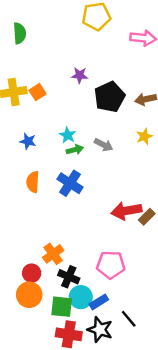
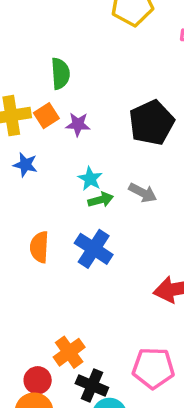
green semicircle: (20, 33) -> (60, 74), moved
purple star: (80, 75) -> (78, 124), moved
blue star: (28, 141) -> (25, 165), moved

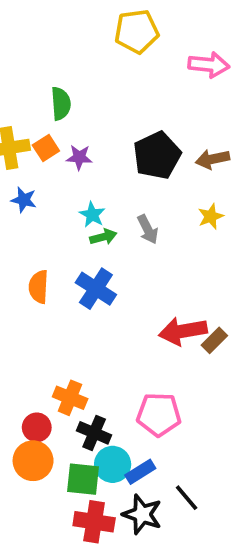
gray arrow: (143, 193) -> (148, 229), turned 36
orange cross: (69, 352) -> (70, 398), turned -32

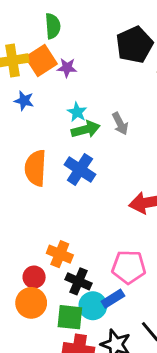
orange square: (46, 148) -> (41, 60), size x1.5
black pentagon: (157, 155) -> (134, 45), moved
green arrow: (103, 237) -> (86, 129), size x1.4
orange semicircle: (39, 287) -> (35, 168), size x1.4
blue rectangle: (140, 472) -> (113, 299), moved

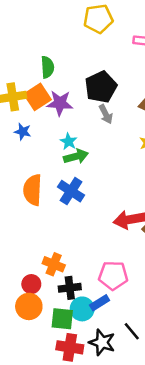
black pentagon: (134, 45) -> (101, 87), moved
purple star: (67, 68) -> (60, 103), size x1.5
gray arrow: (120, 124) -> (106, 114), moved
black cross: (78, 281) -> (70, 288), turned -30

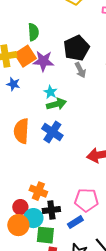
cyan circle: (82, 309) -> (33, 218), moved

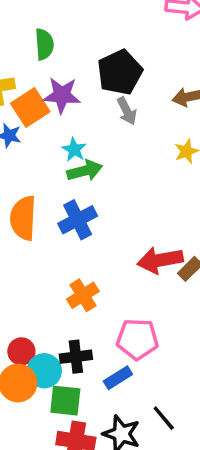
orange square: (25, 56) -> (30, 107), moved
blue cross: (52, 132) -> (78, 220), turned 30
orange cross: (38, 191) -> (83, 295), moved, turned 36

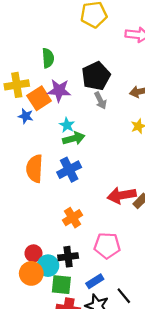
blue rectangle: (118, 378) -> (95, 281), moved

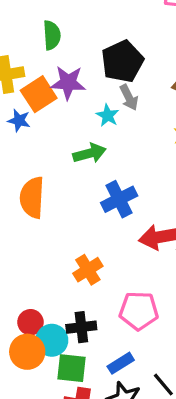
cyan star: (67, 125) -> (108, 116), moved
blue cross: (69, 170) -> (119, 199), moved

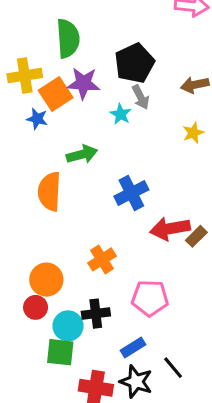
green semicircle: (52, 35) -> (68, 38), size x1.4
green arrow: (90, 153) -> (82, 154), moved
red circle: (30, 322) -> (36, 307), moved
orange circle: (27, 352) -> (46, 280), moved
green square: (71, 368) -> (60, 352), moved

